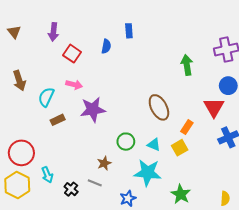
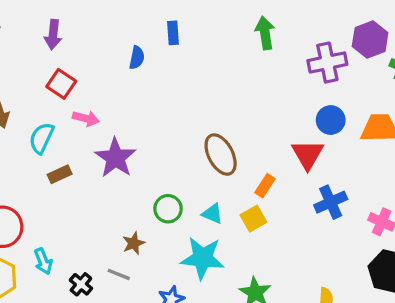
red square: (72, 54) -> (61, 84), moved
green arrow: (187, 65) -> (265, 33), moved
purple star: (93, 109) -> (115, 158), turned -30

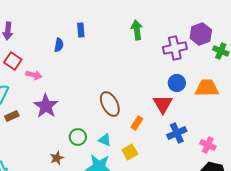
pink arrow: (86, 118) -> (34, 75), moved
yellow square: (253, 219) -> (130, 152), moved

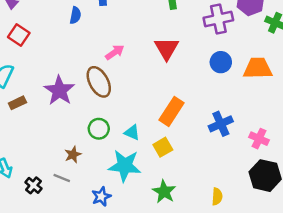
pink arrow: (34, 75) -> (115, 52), moved, turned -49
brown ellipse: (110, 104) -> (99, 82), moved
red triangle: (163, 104) -> (167, 49), moved
orange rectangle: (137, 123) -> (171, 111), size x1.6

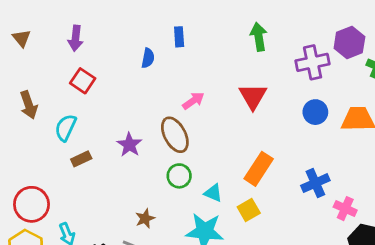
purple star: (59, 91) -> (129, 145), size x0.7
green circle: (99, 129) -> (179, 176), moved
pink cross: (259, 139) -> (345, 209), moved

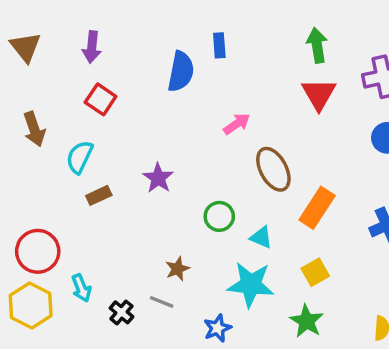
brown triangle: (22, 38) -> (25, 47), size x1.4
blue semicircle: (148, 58) -> (181, 71), size x1.6
red triangle: (253, 96) -> (319, 94), moved
brown ellipse: (175, 135) -> (273, 169), moved
yellow square: (249, 210) -> (315, 272), moved

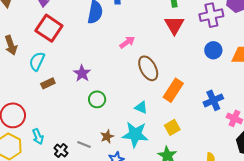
red square: (101, 99) -> (49, 28), size x1.5
green circle: (219, 216) -> (97, 99), moved
brown star: (177, 269) -> (107, 136), moved

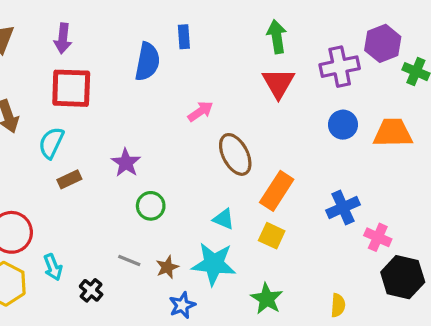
red square: (49, 28) -> (71, 88), turned -32
yellow square: (172, 127) -> (272, 236), moved, turned -35
gray line: (84, 145) -> (129, 261), moved

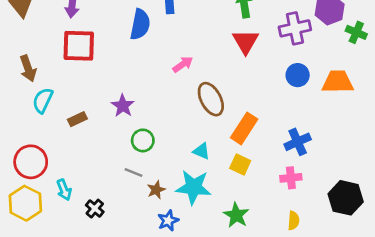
cyan semicircle: (51, 143) -> (43, 100), moved
pink cross: (378, 237) -> (291, 178), moved, turned -30
gray line: (129, 261) -> (133, 172), moved

